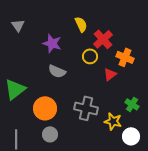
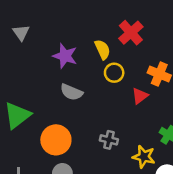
yellow semicircle: (81, 24) -> (102, 49), moved
red cross: (103, 39) -> (131, 33), moved
gray cross: (86, 108) -> (109, 140), size x0.6

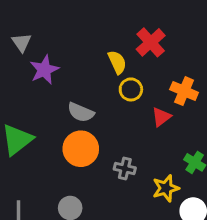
purple star: (65, 56) -> (44, 70), moved, turned 30
orange circle: (56, 140) -> (81, 149), moved
yellow star: (144, 157) -> (166, 188), turned -30

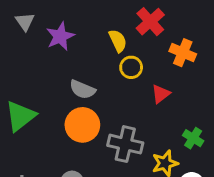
purple star: (44, 70) -> (60, 36), moved
orange cross: (184, 91) -> (183, 53), moved
gray cross: (125, 168) -> (125, 144), size x1.6

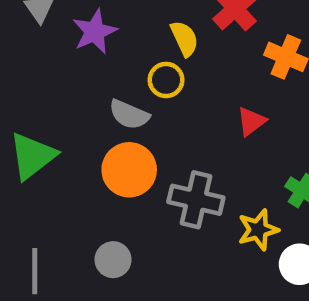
yellow circle: (131, 67) -> (166, 80), moved

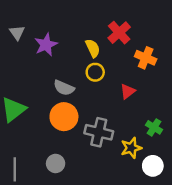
yellow circle: (166, 80) -> (95, 72), moved

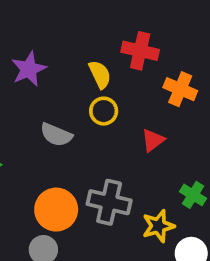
red cross: (119, 33) -> (140, 51), turned -35
orange circle: (64, 117) -> (56, 210), moved

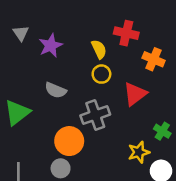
gray semicircle: (56, 135) -> (56, 90), moved
red triangle: (153, 140) -> (135, 94), size x1.5
gray cross: (109, 202) -> (95, 115), moved, turned -32

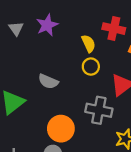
purple star: (51, 46) -> (47, 25), moved
gray cross: (95, 115) -> (99, 110), moved, turned 30

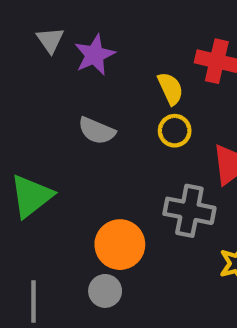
gray triangle: (16, 29) -> (50, 40), moved
gray semicircle: (48, 81) -> (97, 131), moved

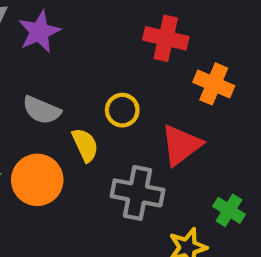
yellow semicircle: (170, 89) -> (85, 145), moved
orange circle: (120, 245) -> (37, 180), moved

